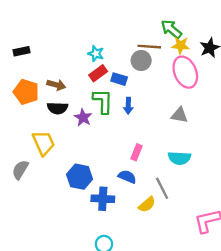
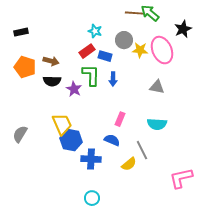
yellow star: (181, 45) -> (140, 50), moved
brown line: (149, 47) -> (135, 13), moved
cyan star: (96, 54) -> (95, 31), moved
yellow trapezoid: (44, 143) -> (62, 124), moved

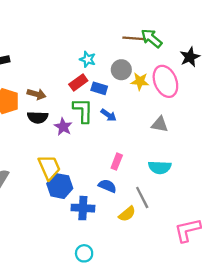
blue arrow: (113, 79) -> (109, 115), turned -56

